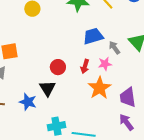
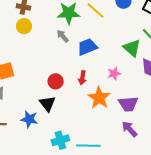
gray arrow: (114, 48) -> (63, 36), moved
pink star: (105, 64) -> (114, 74), moved
purple trapezoid: (128, 97) -> (128, 104), turned -80

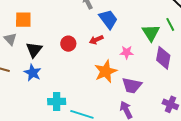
blue trapezoid: (87, 47) -> (108, 19), turned 60
red arrow: (82, 78) -> (96, 40), moved, turned 40
black triangle: (47, 104) -> (34, 50), moved

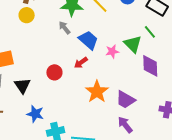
pink star: (127, 52) -> (112, 51), moved
blue star: (33, 73) -> (35, 114), moved
purple trapezoid: (132, 85) -> (125, 100), turned 30

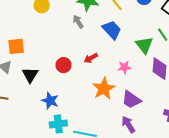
blue trapezoid: (88, 40) -> (112, 30), moved
pink star: (112, 51) -> (124, 67), moved
blue star: (35, 114) -> (50, 101), moved

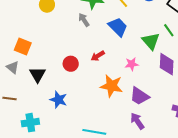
orange square: (16, 46) -> (23, 46), turned 30
orange star: (104, 89) -> (112, 86), turned -30
cyan cross: (58, 124) -> (30, 123), moved

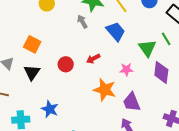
orange square: (23, 46) -> (32, 44), moved
purple trapezoid: (139, 96) -> (132, 102), turned 30
blue star: (58, 100) -> (50, 109), moved

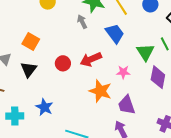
red arrow: (93, 59) -> (91, 59), size x1.5

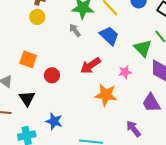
red circle: (63, 63) -> (52, 75), moved
black triangle: (29, 69) -> (27, 98), moved
purple trapezoid: (127, 105) -> (151, 103), moved

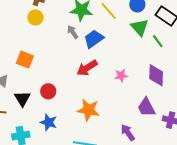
blue trapezoid: (109, 36) -> (94, 39), moved, turned -80
green triangle: (143, 48) -> (140, 27), moved
red circle: (52, 75) -> (48, 91), moved
orange star: (106, 95) -> (88, 110), moved

